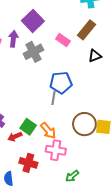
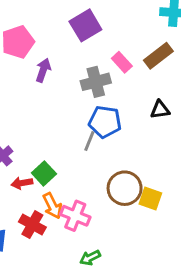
purple arrow: (13, 39) -> (43, 70), moved
gray cross: (33, 52) -> (96, 82), moved
black triangle: (95, 56) -> (160, 110), moved
orange arrow: (48, 131) -> (52, 206), moved

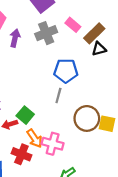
brown rectangle: (158, 56) -> (94, 33), moved
gray cross: (96, 82) -> (46, 33), moved
black triangle: (160, 110) -> (99, 49), moved
gray line: (89, 141) -> (58, 95), moved

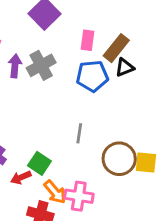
pink rectangle: (73, 25) -> (87, 40), turned 64
gray cross: (46, 33) -> (41, 65), moved
blue pentagon: (66, 71) -> (92, 76), moved

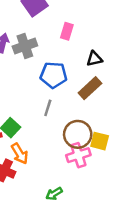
brown rectangle: (116, 48) -> (90, 88), moved
blue pentagon: (92, 76) -> (54, 75), moved
pink cross: (79, 196) -> (78, 155), moved, turned -35

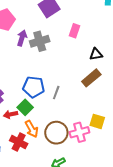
blue pentagon: (54, 75) -> (34, 87), moved
brown circle: (78, 134) -> (56, 133), moved

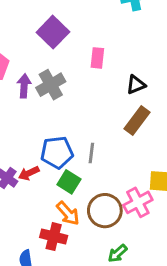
green square: (25, 107) -> (69, 182), moved
red arrow: (11, 114) -> (29, 173), moved

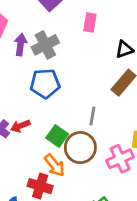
blue pentagon: (57, 152) -> (45, 84), moved
gray line: (91, 153) -> (92, 116), moved
brown circle: (105, 211) -> (80, 148), moved

